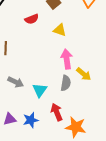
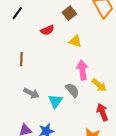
gray semicircle: (66, 83) -> (72, 90), moved, turned -49
red arrow: (57, 112) -> (102, 112), moved

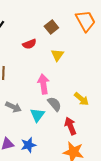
yellow triangle: (75, 41) -> (57, 55), turned 48
pink arrow: (82, 70) -> (43, 84), moved
red arrow: (102, 112) -> (70, 126), moved

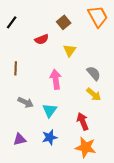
gray semicircle: (54, 104) -> (94, 73), moved
blue star: (28, 145) -> (50, 137), moved

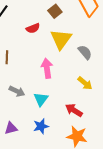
yellow triangle: (70, 50) -> (61, 39), size x1.6
gray semicircle: (94, 73) -> (85, 52), moved
red arrow: (83, 121) -> (74, 110), turned -36

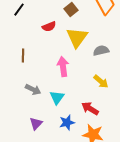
gray semicircle: (85, 52) -> (101, 51), turned -63
blue star: (41, 126) -> (67, 123), moved
purple triangle: (11, 128) -> (36, 124), moved, turned -32

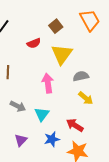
gray semicircle: (101, 51) -> (81, 76), moved

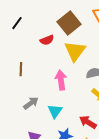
brown square: (56, 26) -> (69, 23), size x1.6
gray arrow: (18, 106) -> (31, 103), turned -63

